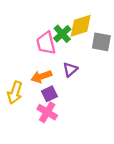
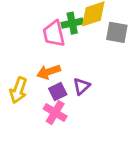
green cross: (62, 34) -> (72, 23), turned 30
purple triangle: (70, 70) -> (81, 86), moved

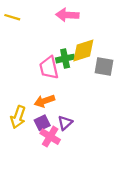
purple triangle: (81, 86) -> (65, 123), moved
purple square: (58, 92) -> (42, 123), moved

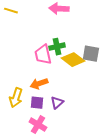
yellow diamond: (83, 50) -> (73, 60), moved, turned 55
purple square: (42, 123) -> (37, 103), turned 32
pink cross: (50, 137) -> (38, 125), moved

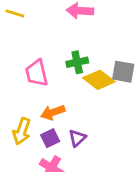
pink trapezoid: (43, 55) -> (37, 73), moved
purple square: (37, 103) -> (50, 138), turned -32

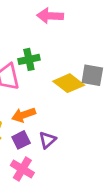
green cross: (77, 62) -> (29, 59), moved

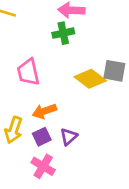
green cross: (29, 59) -> (63, 33), moved

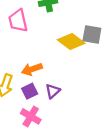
pink trapezoid: (28, 72) -> (18, 21), moved

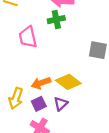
yellow diamond: (71, 41) -> (68, 82), moved

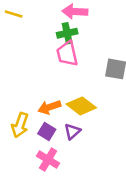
pink trapezoid: (28, 37) -> (67, 54), moved
purple square: (39, 104) -> (47, 131), turned -32

